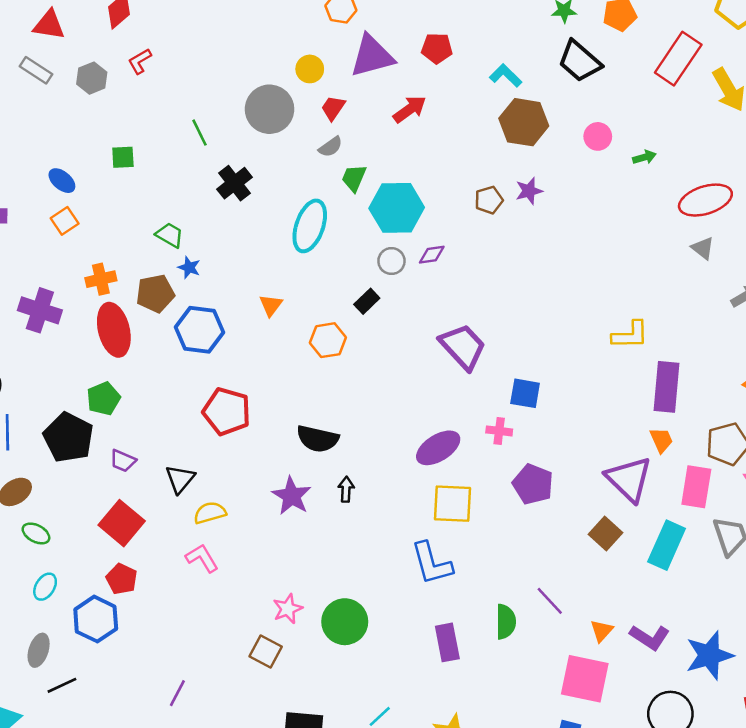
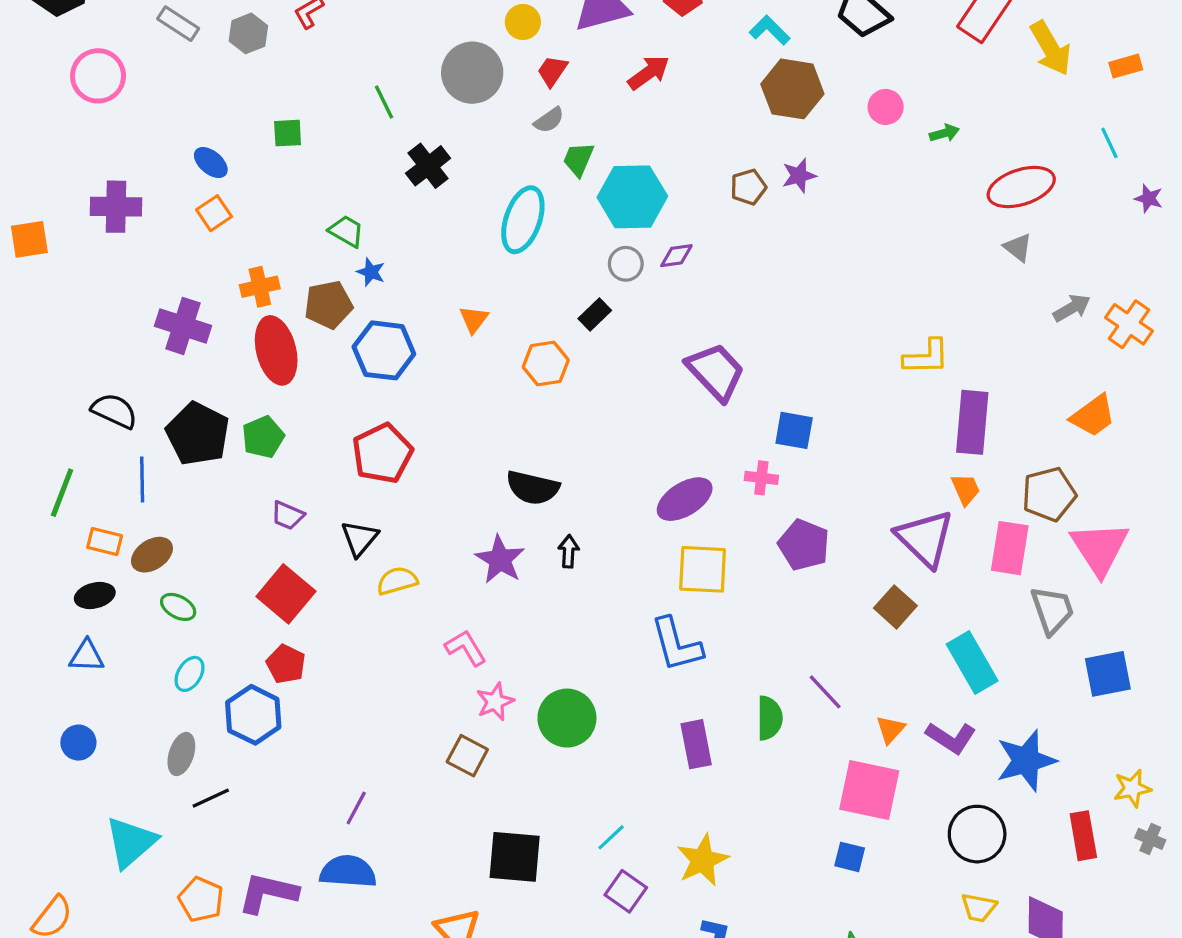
red pentagon: (227, 412) -> (382, 453), moved, turned 30
black pentagon: (68, 437) -> (198, 434), moved
cyan rectangle: (667, 545) -> (972, 662), moved, turned -54
pink L-shape: (202, 558) -> (466, 648), moved

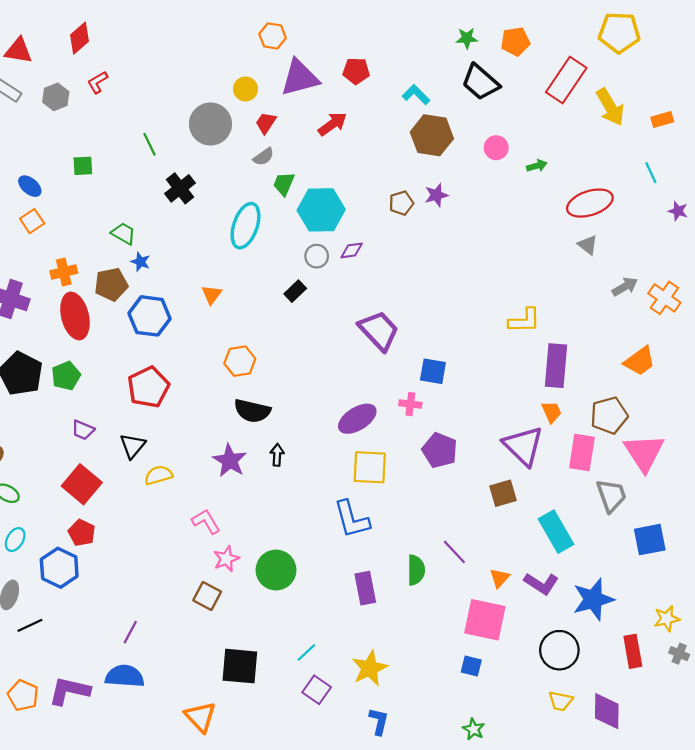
orange hexagon: (546, 363) -> (240, 361), moved
brown square: (895, 607) -> (503, 493), turned 32

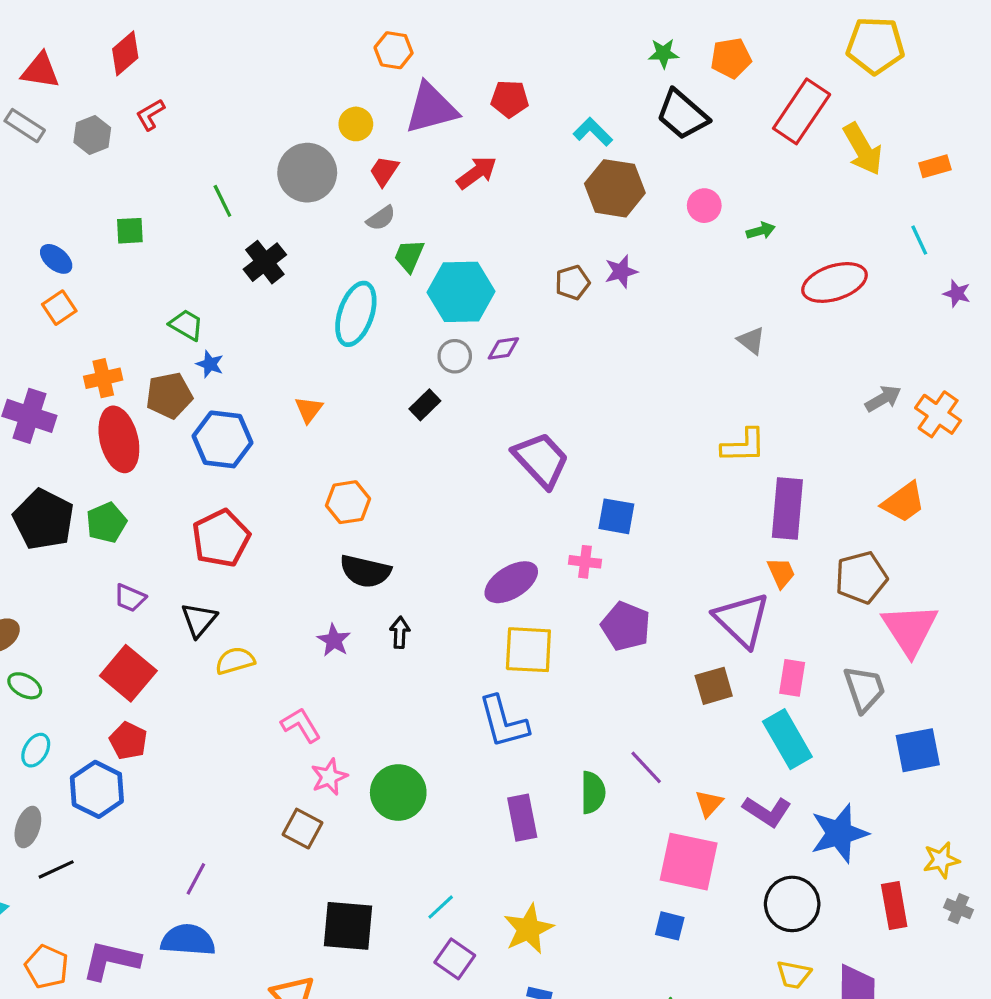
gray triangle: (588, 245) -> (751, 341), moved
pink rectangle: (582, 453) -> (792, 678), moved, size x0.7
purple star: (230, 461) -> (334, 640), size x0.7

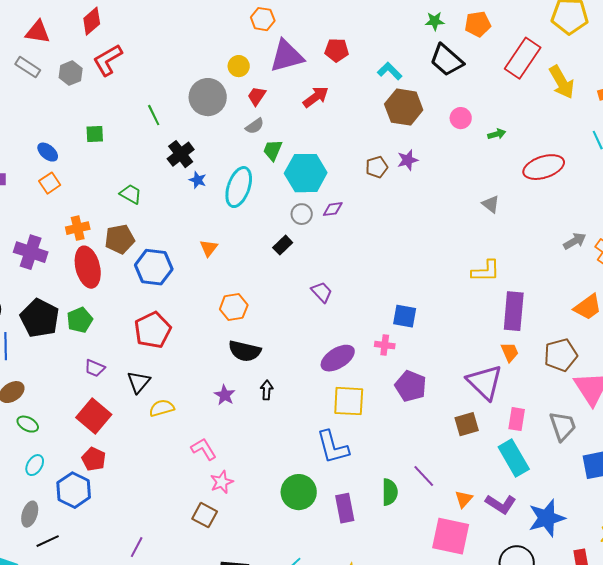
red L-shape: (150, 115) -> (108, 60), size x1.6
blue star: (210, 364) -> (198, 180), moved
purple trapezoid: (541, 460) -> (322, 292), moved, size x0.6
green circle: (398, 793) -> (299, 492), moved

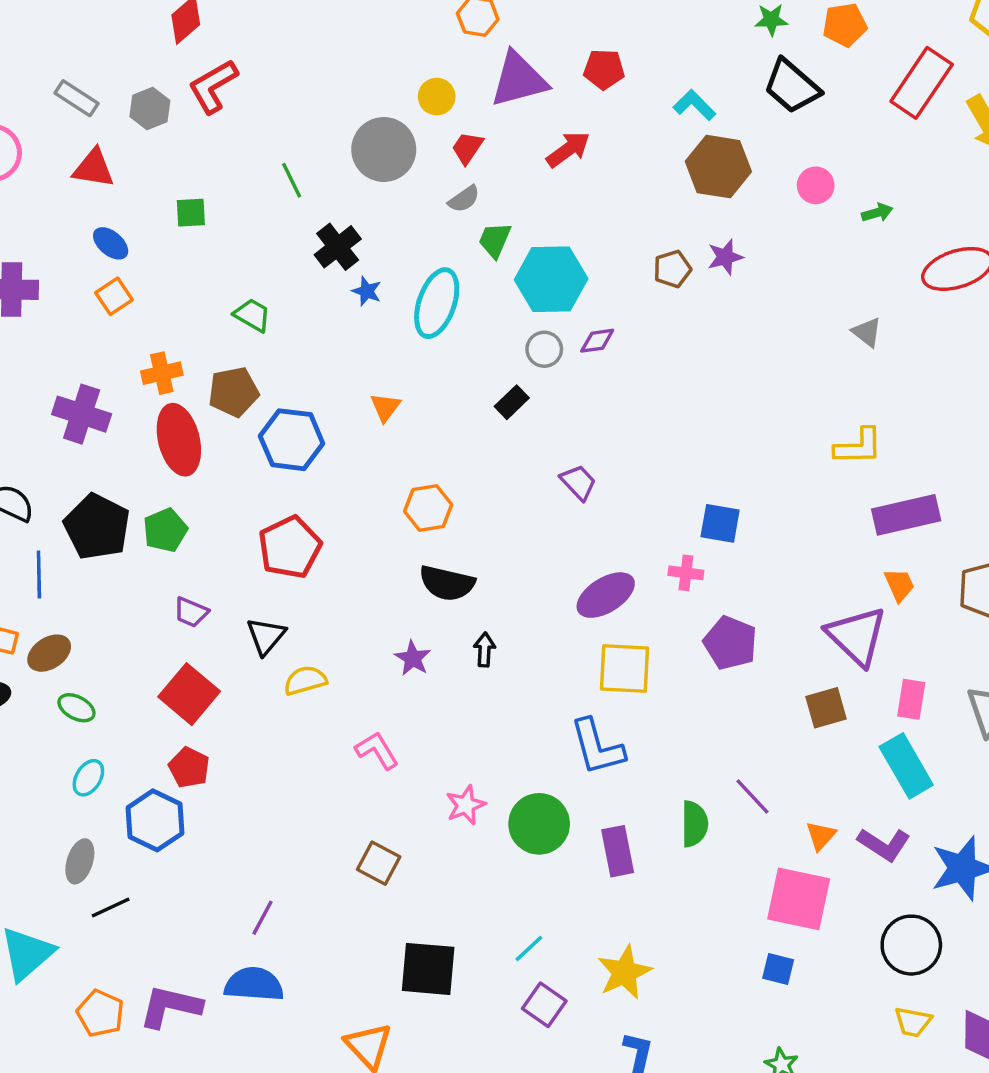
red triangle: (38, 32) -> (94, 168), moved
purple rectangle: (514, 311) -> (906, 515), turned 72
pink star: (222, 482) -> (466, 805), moved

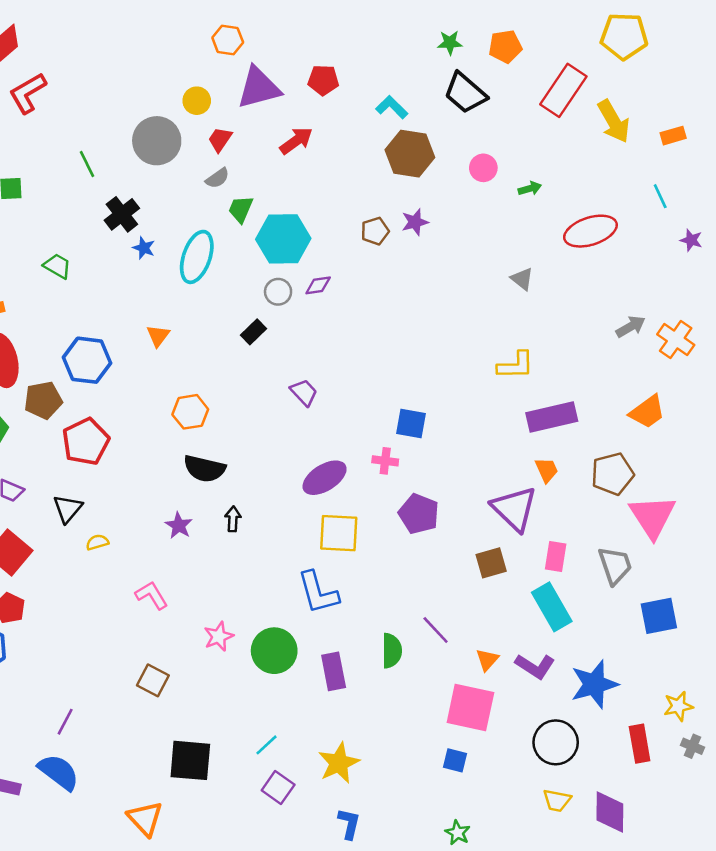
brown pentagon: (234, 392) -> (43, 400), moved
yellow semicircle: (305, 680) -> (97, 542), size x0.7
blue semicircle: (254, 984) -> (59, 772), turned 33

